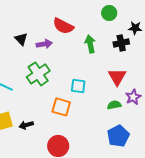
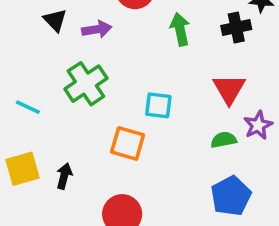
black arrow: (26, 125) -> (64, 176), turned 120

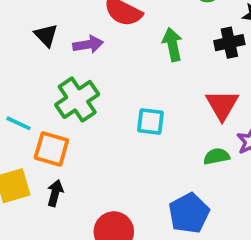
orange square: (128, 143) -> (51, 149), moved
blue pentagon: (231, 196) -> (189, 213), moved

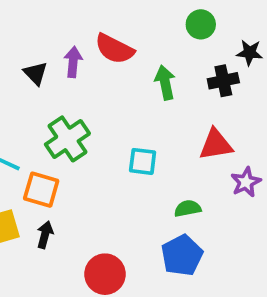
purple arrow: (88, 44) -> (73, 62), moved, turned -76
red triangle: (222, 105) -> (216, 145), turned 51
green semicircle: (217, 156) -> (188, 208), moved

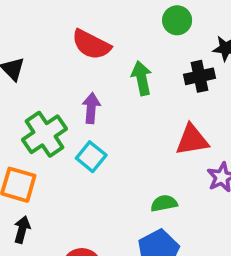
purple arrow: (73, 62) -> (91, 108), moved
cyan square: (143, 161) -> (91, 157), moved, turned 32

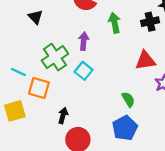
green semicircle: (164, 203) -> (128, 99), turned 70
black arrow: (22, 229) -> (63, 115), moved

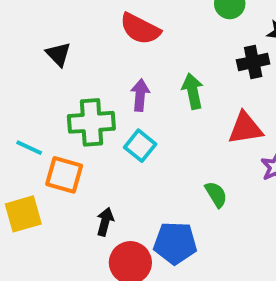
green arrow: (115, 23) -> (193, 91), moved
green cross: (55, 57) -> (91, 122), turned 30
blue pentagon: (125, 128) -> (175, 243), moved, turned 30

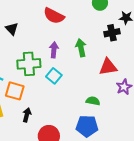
green semicircle: (216, 194) -> (93, 101), turned -48
black arrow: (105, 222) -> (27, 115), moved
blue pentagon: (175, 243) -> (87, 126), moved

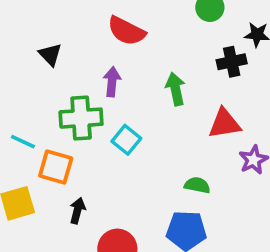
purple arrow: (54, 50) -> (112, 82), moved

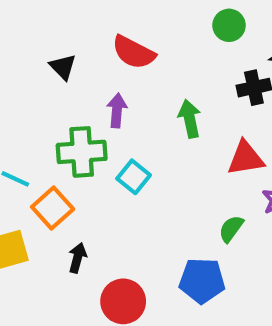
black triangle: (50, 55) -> (63, 67), moved
orange square: (56, 167) -> (53, 208), turned 32
green semicircle: (197, 185) -> (231, 229), moved, turned -65

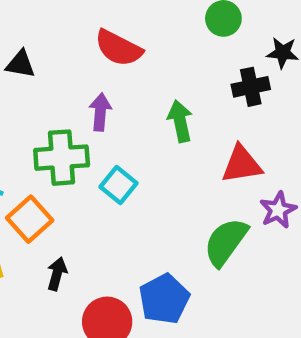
black triangle: (63, 67) -> (20, 64), moved, turned -36
green semicircle: (231, 229) -> (226, 242), size x1.6
blue pentagon: (202, 281) -> (164, 299), moved, turned -30

